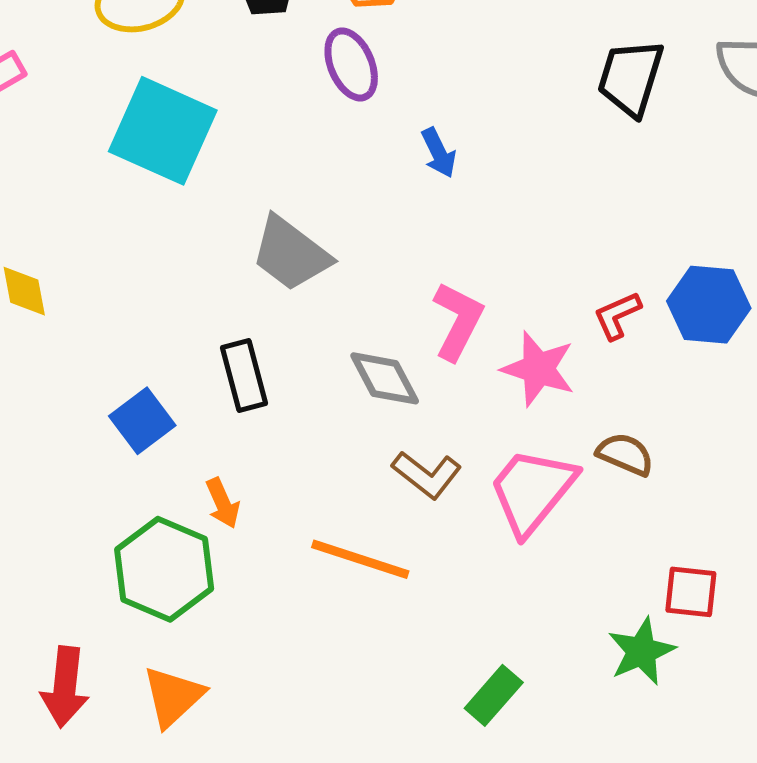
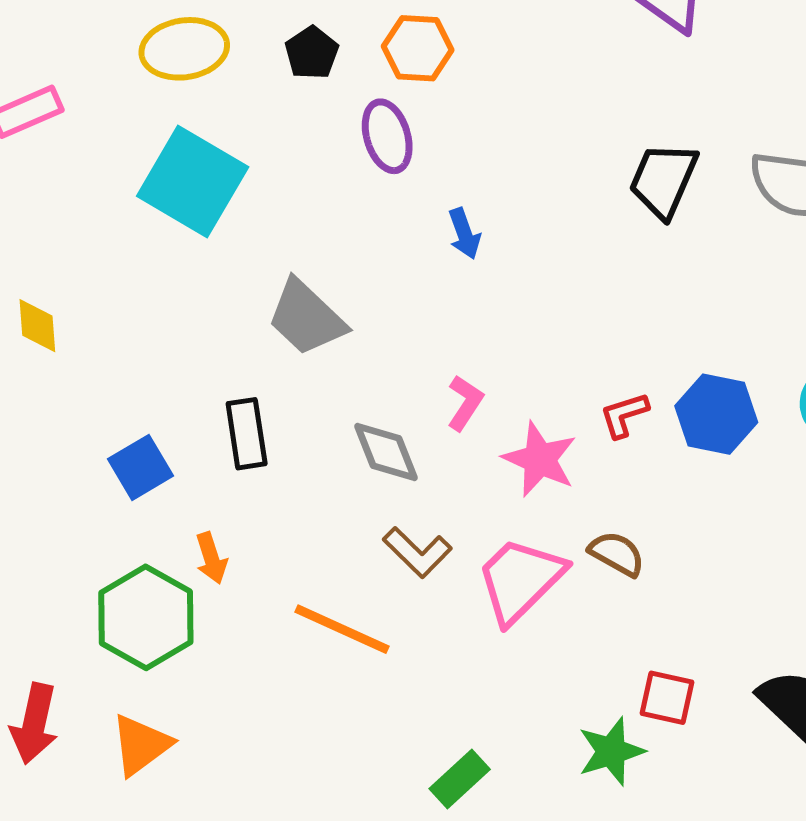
pink L-shape: (458, 321) -> (465, 403), size x0.7

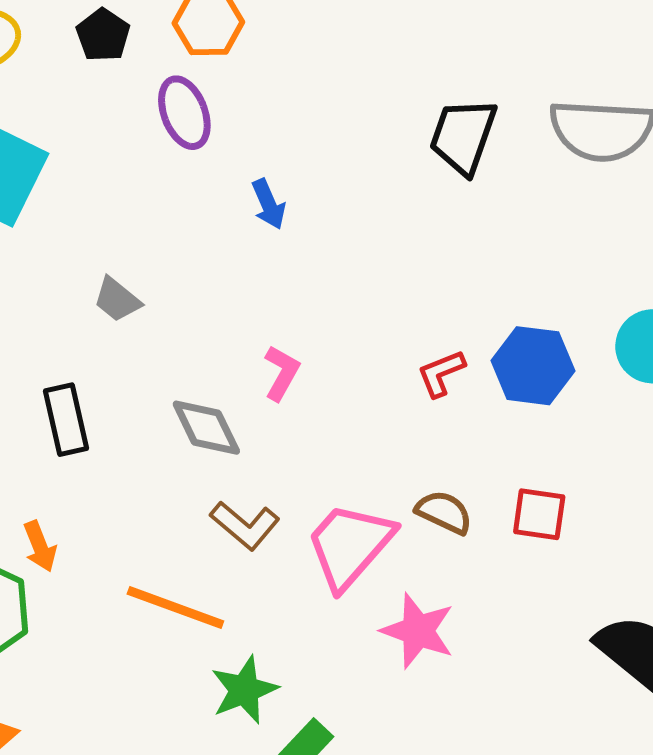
gray trapezoid: (306, 318) -> (117, 300), size x0.6
pink star: (540, 459) -> (418, 631), moved
red square: (667, 698) -> (539, 514), moved
green star: (611, 751) -> (244, 690), moved

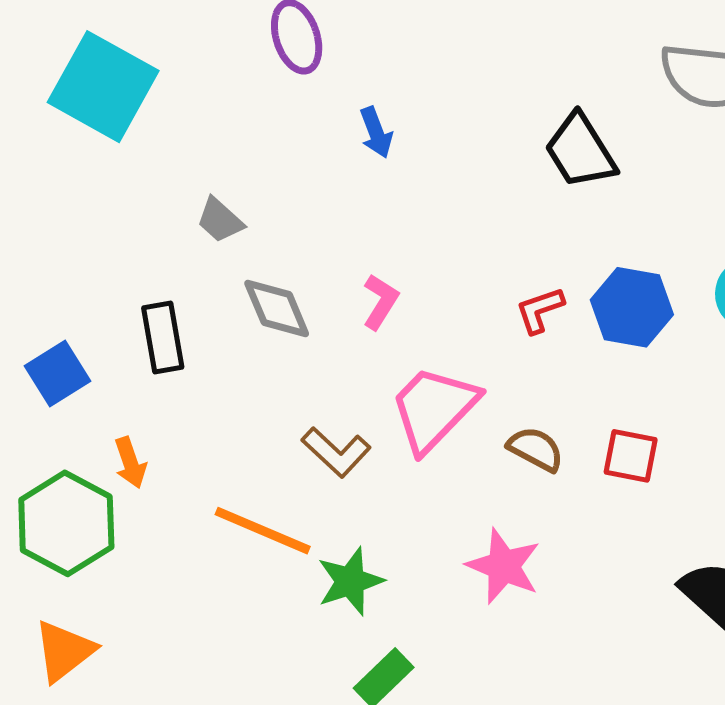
black trapezoid: (463, 136) -> (580, 151), moved, turned -54
gray diamond: (206, 428) -> (277, 309), moved
pink trapezoid: (350, 545) -> (434, 409), moved
green star: (244, 690) -> (350, 581), moved

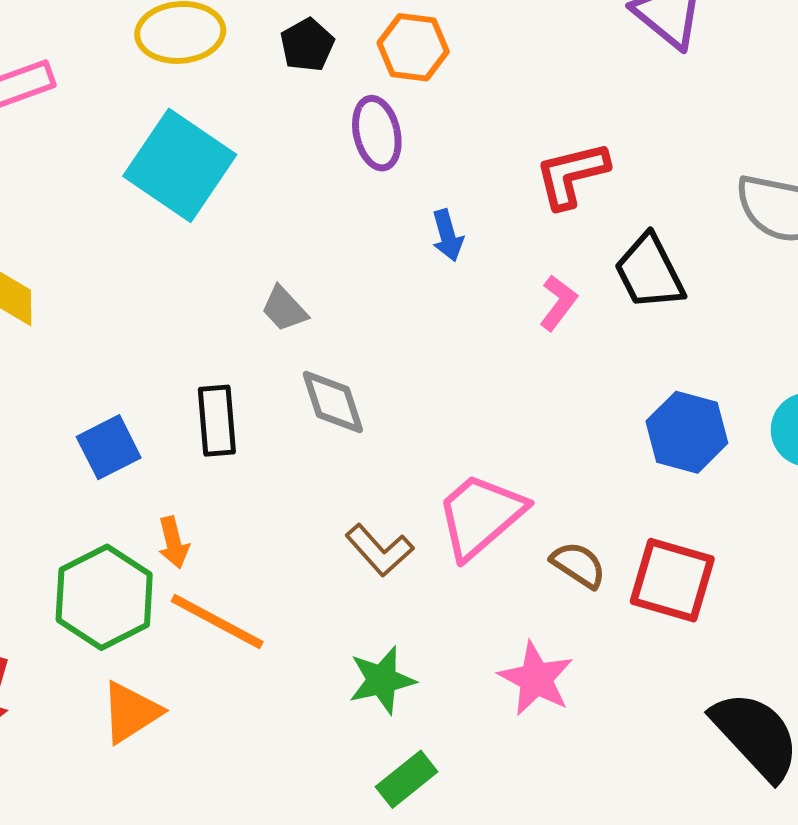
pink L-shape: (380, 302) -> (558, 303), moved
red L-shape: (540, 310) -> (572, 175), moved, size x1.5
red square: (631, 456) -> (672, 580), size x1.5
orange line: (263, 531) -> (217, 622), moved
orange triangle: (64, 651) -> (131, 712), moved

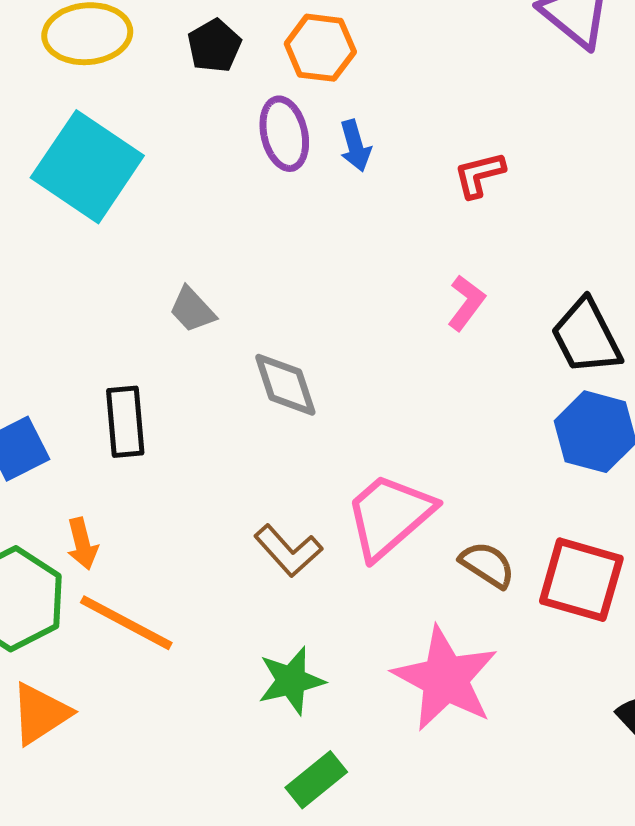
red L-shape: (572, 175) -> (479, 175), size x0.7
blue arrow: (447, 235) -> (355, 146), moved
black trapezoid: (649, 272) -> (586, 337), moved
gray diamond: (333, 402) -> (285, 385), moved
pink star: (536, 679) -> (445, 679), size x1.4

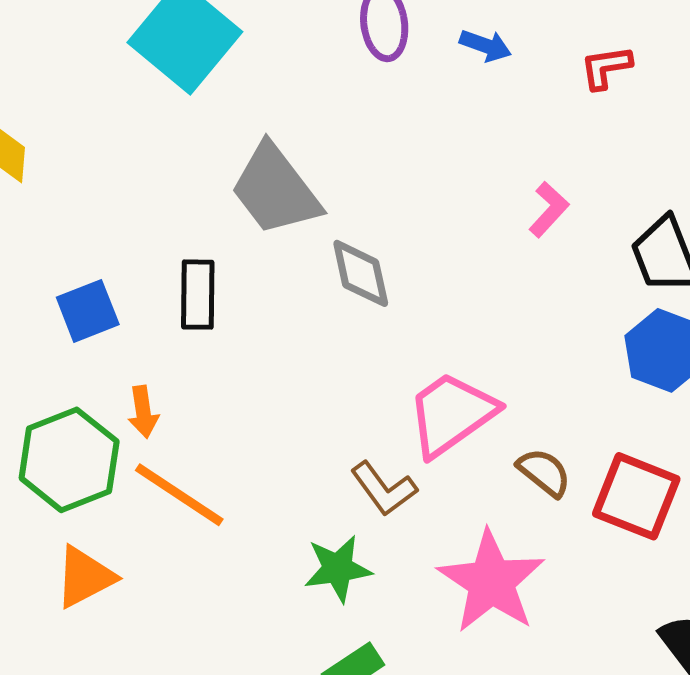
blue arrow: (355, 146) -> (486, 45), moved, turned -60
red L-shape: (479, 175) -> (606, 67), moved
gray trapezoid: (192, 310) -> (275, 190), size x2.0
brown L-shape: (288, 551) -> (384, 489), moved

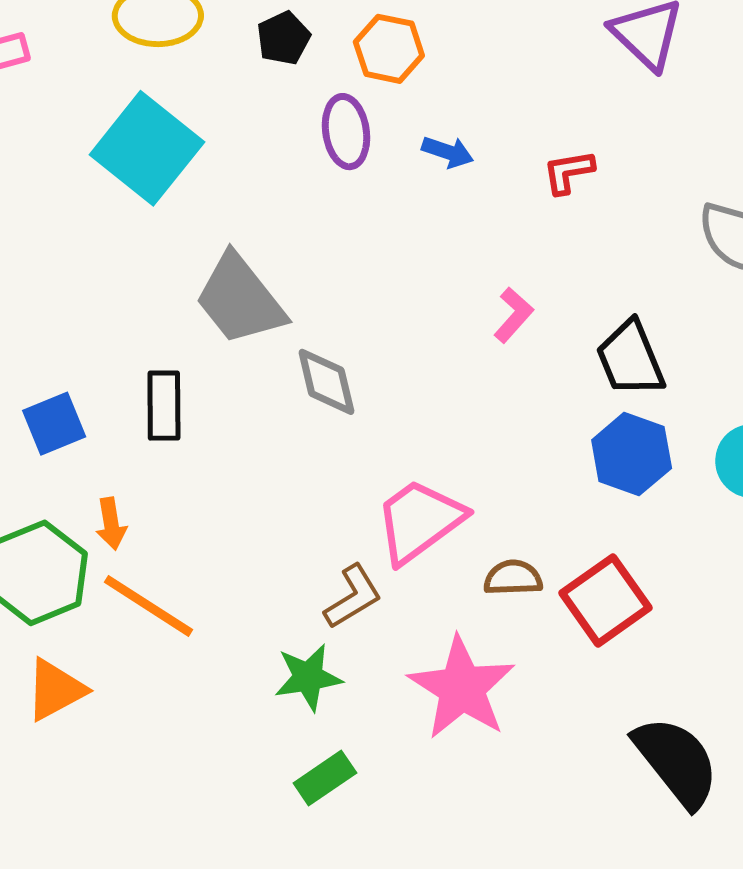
brown semicircle: (544, 472) -> (513, 578), turned -40
brown L-shape: (384, 489) -> (353, 597), turned -84
red square: (636, 496) -> (605, 600), turned 34

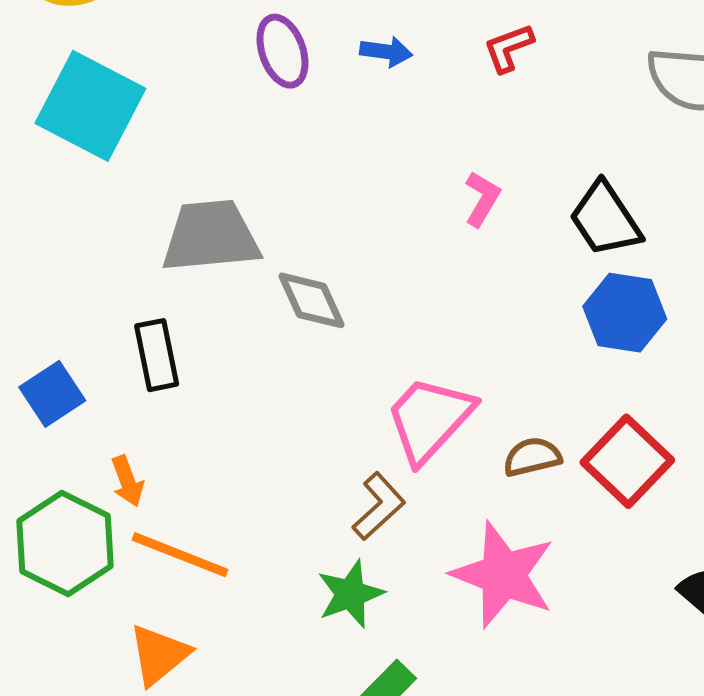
gray trapezoid: (240, 299) -> (211, 236), turned 134
orange triangle: (55, 690) -> (159, 655), moved

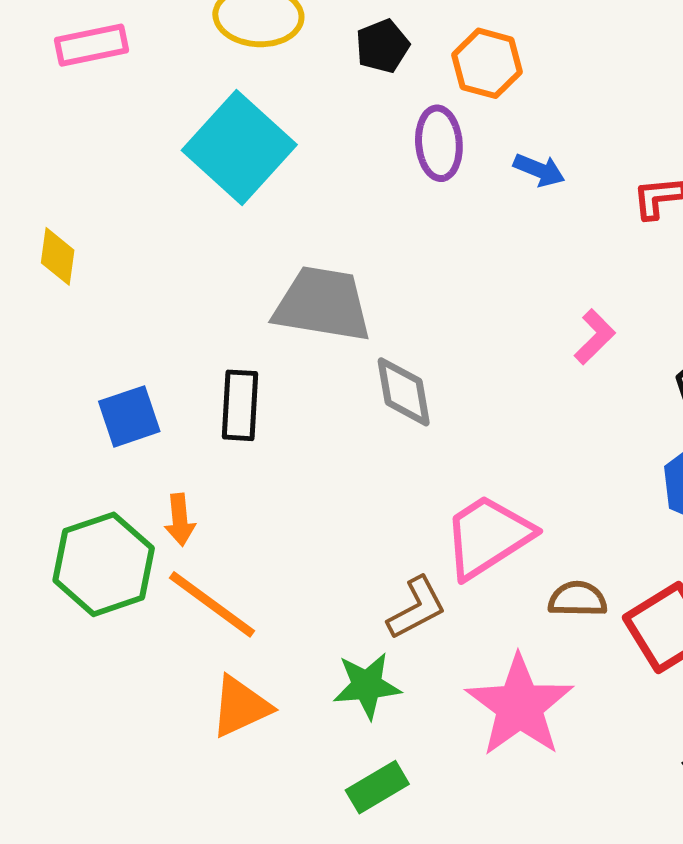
orange triangle: (159, 655) -> (241, 707), moved

